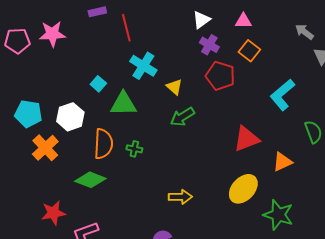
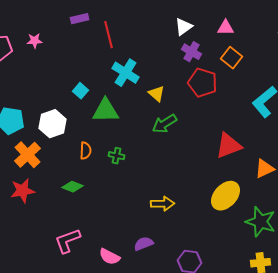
pink star: (52, 34) -> (35, 41), size x0.6
orange semicircle: (103, 144) -> (86, 151), size x0.6
green diamond: (90, 180) -> (73, 187), size x0.7
red star: (53, 213) -> (23, 191), moved

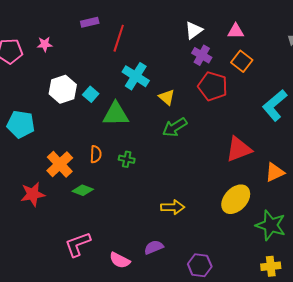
red line: (109, 35) -> (119, 38), turned 32
white hexagon: (53, 124) -> (63, 89), moved
orange cross: (28, 155) -> (60, 164), moved

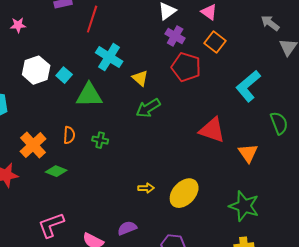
pink triangle: (236, 31) -> (209, 12), turned 36
red triangle: (239, 149) -> (212, 130), turned 40
orange triangle: (275, 172) -> (248, 153), turned -40
yellow ellipse: (236, 199) -> (184, 193), moved
yellow arrow: (173, 207) -> (146, 188), size x0.7

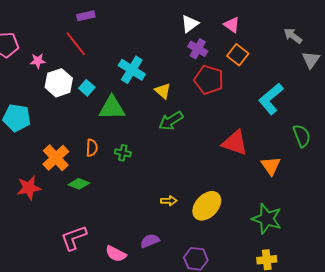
red line: (92, 19) -> (76, 44), moved, turned -56
pink star: (18, 25) -> (38, 61), moved

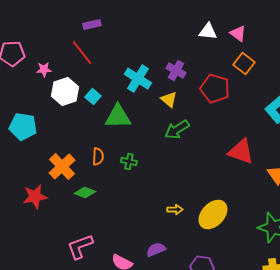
white triangle: (190, 24) -> (208, 32), moved, turned 42
purple cross: (198, 49) -> (176, 71), moved

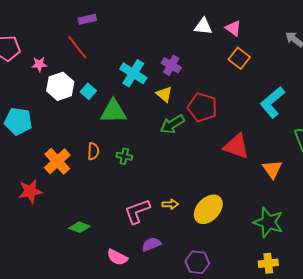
red pentagon: (215, 89) -> (202, 107), moved
green diamond: (85, 193) -> (79, 227), moved
pink L-shape: (80, 247) -> (137, 211), moved

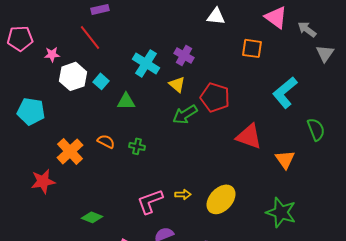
pink triangle: (233, 28) -> (276, 17), moved, size x1.4
orange square: (239, 58) -> (252, 48), turned -30
green triangle: (113, 111) -> (126, 101), size x0.7
orange semicircle: (93, 151) -> (106, 141), turned -66

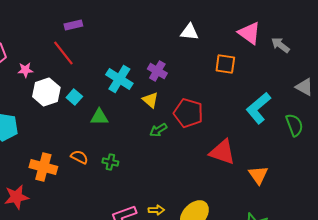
gray triangle: (325, 53) -> (304, 87), moved, turned -36
green arrow: (185, 114) -> (158, 130), size x0.7
green semicircle: (316, 129) -> (294, 125), moved
orange cross: (70, 151) -> (43, 167), turned -32

